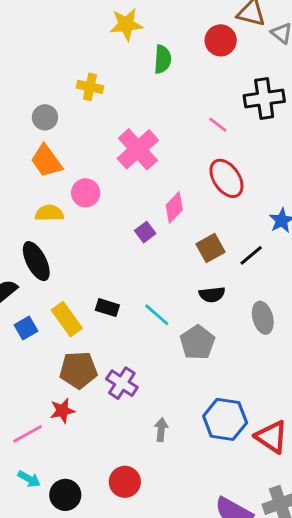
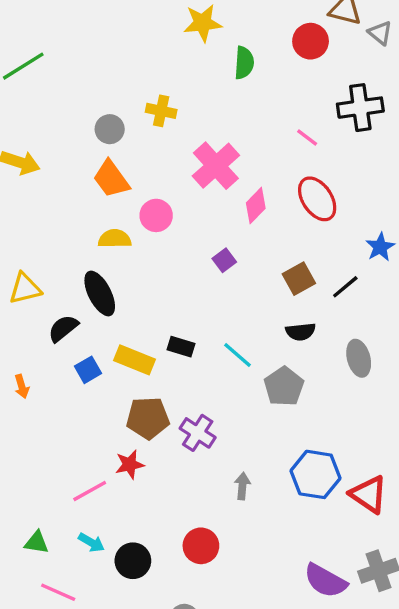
yellow cross: (90, 87) -> (161, 111), moved
pink diamond: (174, 207) -> (256, 206), moved
yellow rectangle: (67, 319) -> (135, 360), turned -32

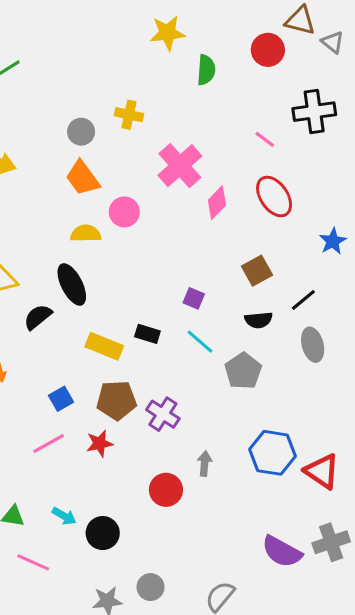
purple square: (224, 260) -> (194, 298), moved, turned -30
black line: (345, 287) -> (303, 300), moved
blue square: (88, 370) -> (61, 399), moved
pink line: (90, 491) -> (49, 443), moved
red circle: (201, 546) -> (166, 490), moved

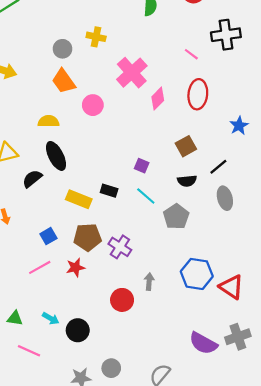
red ellipse: (274, 196) -> (198, 94), turned 40
yellow semicircle: (86, 234) -> (48, 121), moved

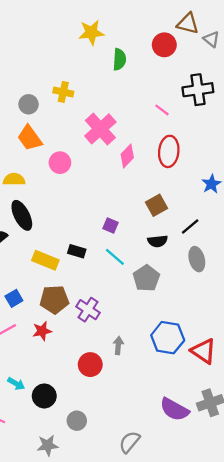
gray circle: (111, 368) -> (77, 421), moved

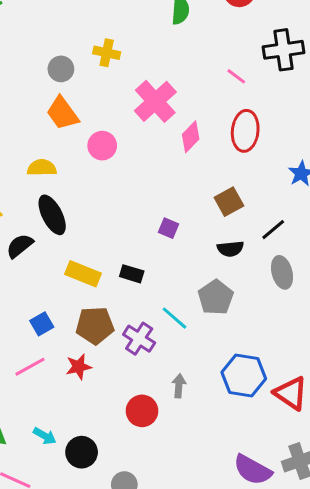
black rectangle: (77, 251) -> (132, 274), moved
cyan line: (115, 257) -> (174, 318), moved

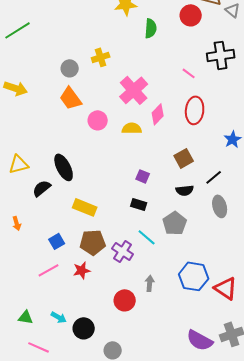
yellow cross: (107, 53) -> (101, 57), turned -30
yellow semicircle: (42, 168) -> (132, 128), moved
black rectangle: (132, 274) -> (139, 204), moved

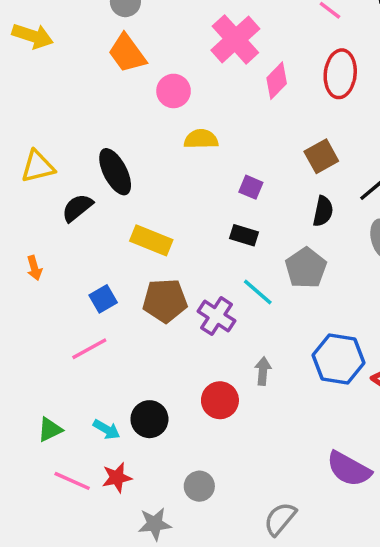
yellow semicircle: (132, 128) -> (201, 139), moved
black semicircle: (185, 190) -> (323, 211), turned -72
red star: (82, 270) -> (117, 478), moved
green triangle: (26, 317) -> (50, 429), turned -35
black circle: (84, 328) -> (149, 419), moved

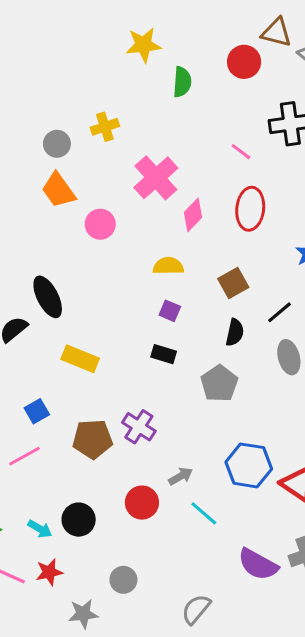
yellow semicircle: (201, 139) -> (168, 266), moved
cyan line: (258, 292) -> (204, 513), moved
brown pentagon: (165, 301) -> (92, 439), moved
gray arrow: (263, 371) -> (181, 476), turned 55

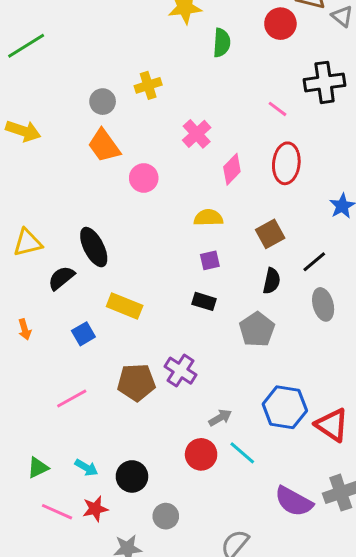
pink cross: (156, 178) -> (197, 134), size x0.7
purple square: (170, 311) -> (210, 260), turned -36
blue square: (37, 411) -> (83, 334), moved
red circle: (142, 503) -> (201, 454), moved
black circle: (79, 520) -> (132, 476), moved

